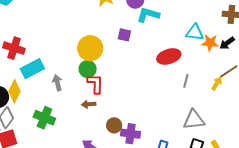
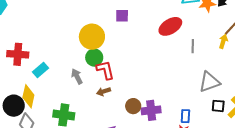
cyan rectangle: (32, 69) -> (41, 70), size x0.7
gray arrow: (57, 83) -> (77, 76), moved

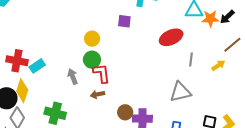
yellow circle: (92, 37) -> (92, 39), size x0.6
yellow arrow: (223, 41) -> (218, 65), moved, turned 32
red cross: (18, 54) -> (17, 61), moved
gray triangle: (209, 82) -> (180, 92), moved

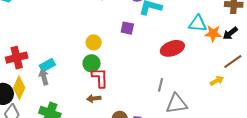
gray line: (191, 59) -> (161, 85), moved
red cross: (17, 61) -> (17, 58), turned -30
cyan rectangle: (37, 66) -> (47, 65), moved
gray arrow: (73, 76) -> (44, 77), moved

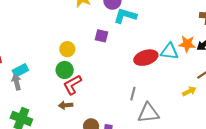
cyan triangle: (198, 24) -> (169, 52), moved
red L-shape: (100, 78) -> (72, 85), turned -120

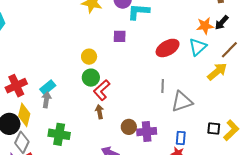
cyan triangle: (169, 52) -> (198, 47), moved, turned -36
gray arrow: (16, 82) -> (46, 100), turned 35
yellow arrow: (189, 91) -> (217, 72), size x1.5
brown arrow: (66, 105) -> (99, 112), turned 96

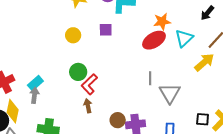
orange star: (205, 26) -> (162, 22), moved
yellow circle: (89, 57) -> (73, 35), moved
gray triangle: (182, 102) -> (170, 93), turned -40

